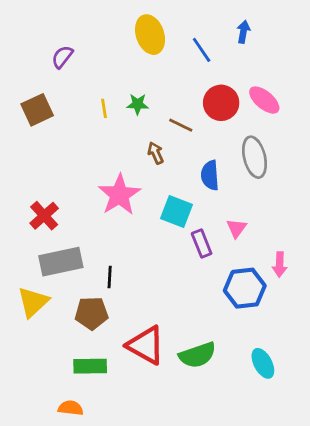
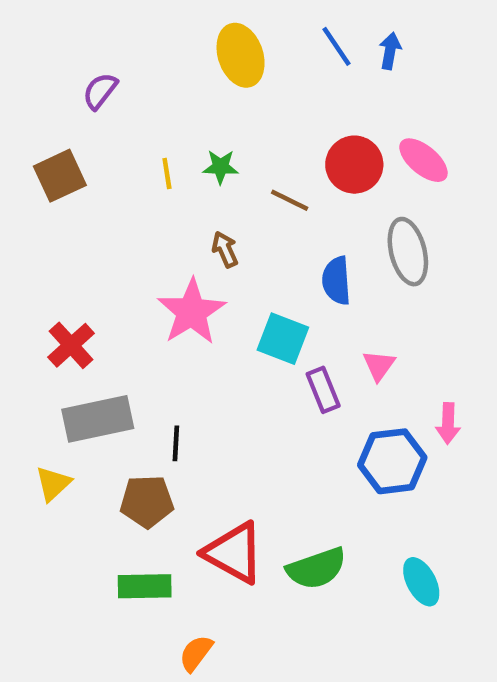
blue line: (202, 50) -> (336, 46), moved
brown arrow: (156, 153) -> (225, 249), moved
yellow triangle: (33, 302) -> (53, 484), size x0.7
orange semicircle: (71, 408) -> (196, 653), moved, turned -60

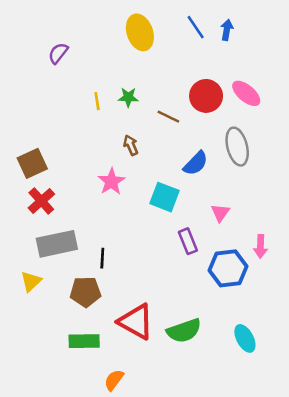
brown square: (60, 176) -> (32, 163), moved
blue semicircle: (336, 281) -> (196, 163), turned -132
pink star: (191, 312) -> (111, 182), size x0.7
purple rectangle: (323, 390) -> (188, 241), moved

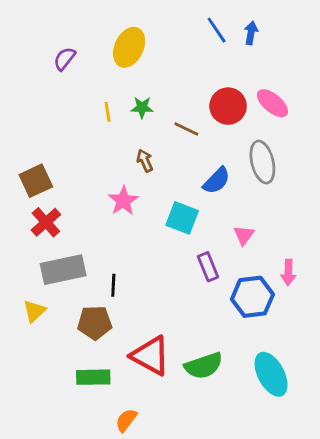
yellow ellipse: (140, 32) -> (129, 47), moved, turned 44
cyan ellipse: (245, 338) -> (271, 374), size x1.4

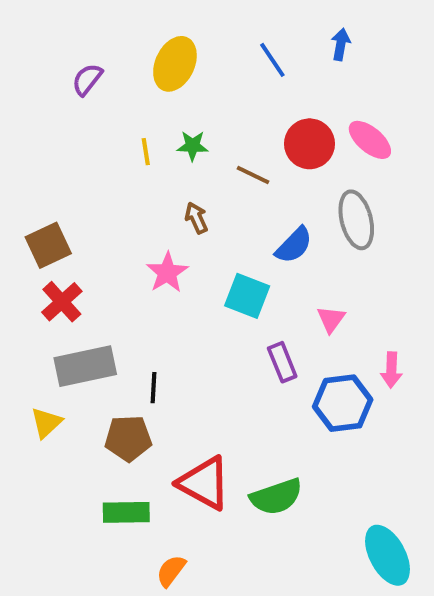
blue line: (217, 30) -> (272, 60), moved
cyan ellipse: (271, 374) -> (387, 555), moved

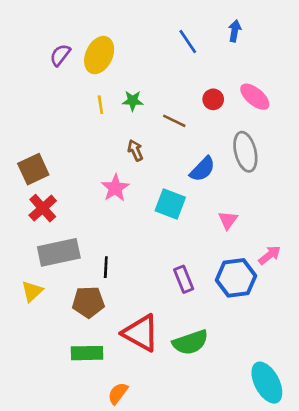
yellow ellipse: (175, 64) -> (99, 55), moved
red circle: (310, 144) -> (213, 99), size x0.6
purple rectangle: (282, 362) -> (184, 279), moved
pink arrow: (391, 370) -> (270, 255), turned -130

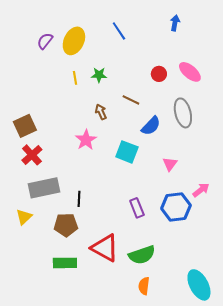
blue line: (188, 42) -> (119, 31), moved
brown line: (174, 121) -> (131, 100), moved
orange semicircle: (118, 393) -> (144, 286), moved, turned -30

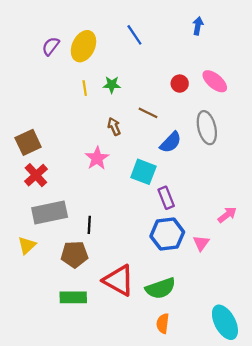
pink triangle: (170, 164) -> (201, 243), moved
blue hexagon: (176, 207) -> (167, 234), moved
purple rectangle: (137, 208) -> (166, 198), moved

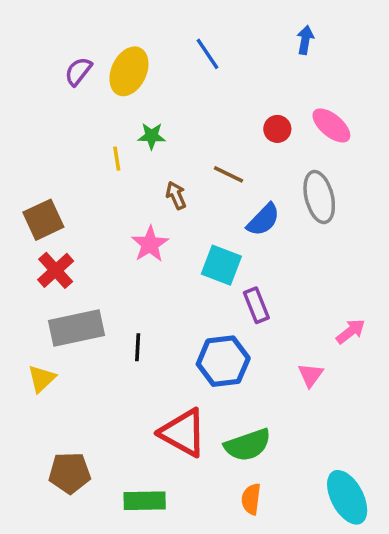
green star: (112, 85) -> (152, 136), moved
yellow line: (85, 88) -> (117, 159), moved
blue hexagon: (167, 234) -> (223, 361), moved
brown pentagon: (74, 254) -> (70, 473), moved
green rectangle: (73, 297) -> (145, 501), moved

